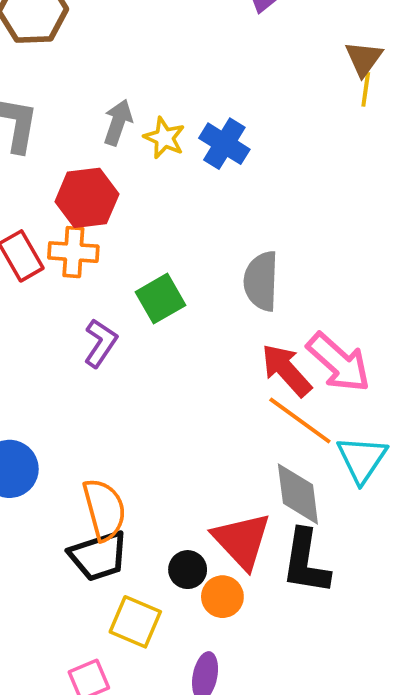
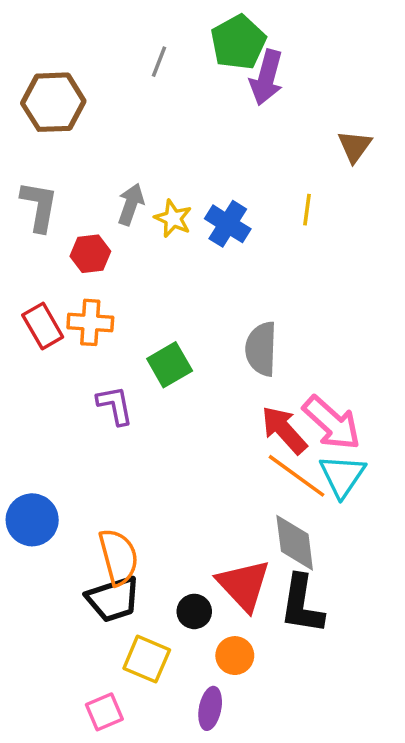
yellow line: (366, 89) -> (307, 210), moved
red hexagon: (87, 198) -> (90, 254), moved, size x0.7
purple L-shape: (100, 343) -> (115, 405), turned -45
cyan triangle: (362, 459) -> (342, 476), moved
orange circle: (222, 597) -> (235, 656), moved

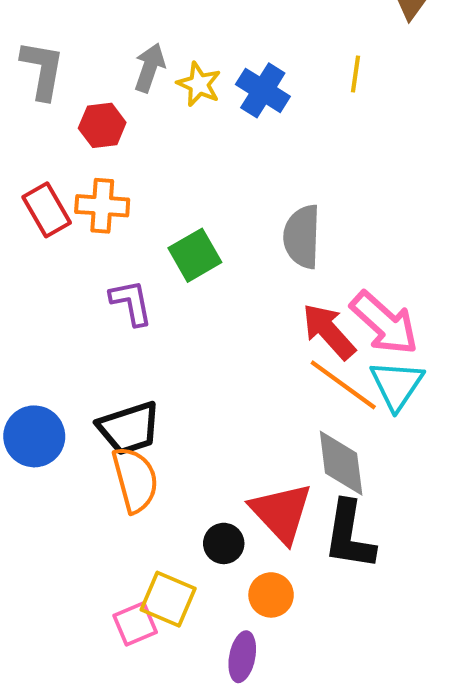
black trapezoid: (113, 599) -> (129, 428), moved
pink square: (104, 712) -> (135, 624), moved

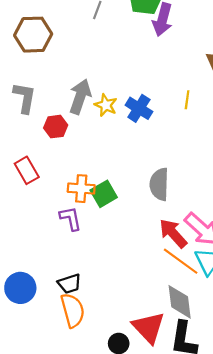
gray arrow: (150, 68) -> (80, 97), size x1.4
orange cross: (102, 206) -> (81, 189), moved
black trapezoid: (129, 428) -> (69, 284), size x0.7

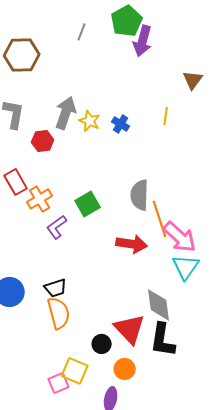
blue cross: (139, 108) -> (121, 124), size x0.7
orange cross: (81, 189) -> (40, 199), moved, turned -35
purple L-shape: (71, 218) -> (57, 227), turned -115
red arrow: (173, 233) -> (132, 244), moved, turned 140
orange line: (181, 261) -> (160, 219), moved, turned 36

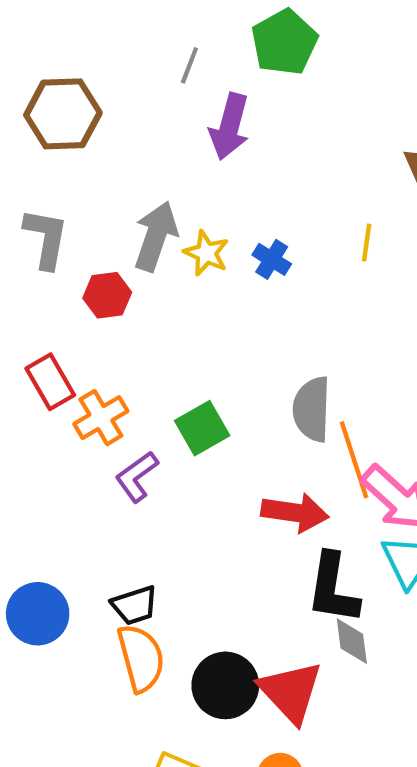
purple arrow: (143, 41) -> (230, 127), moved
gray diamond: (159, 305) -> (352, 641), size x0.7
black L-shape: (163, 340) -> (333, 588), moved
black circle: (102, 344) -> (225, 685), moved, size x1.6

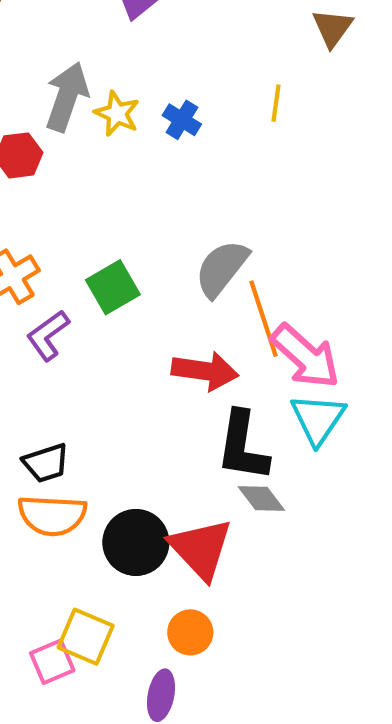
gray semicircle: (312, 409) -> (222, 268), turned 36
gray diamond: (352, 641) -> (261, 499), turned -30
orange semicircle: (141, 658) -> (52, 515), turned 108

